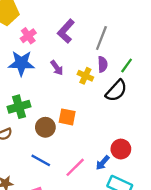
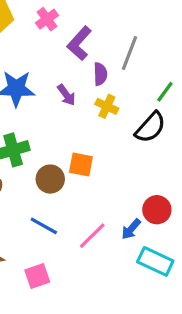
pink cross: (28, 36) -> (47, 19), moved
purple semicircle: (103, 64) -> (100, 74), moved

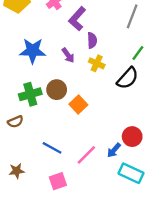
gray line: (129, 53) -> (132, 16), moved
orange square: (81, 164) -> (78, 105), turned 36
brown circle: (50, 179) -> (57, 90), moved
pink square: (37, 276) -> (58, 181), moved

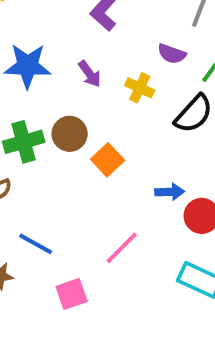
purple semicircle: (92, 40) -> (172, 54), moved, turned 112
blue line: (52, 148) -> (36, 244), moved
blue arrow: (114, 150) -> (170, 192), moved, turned -133

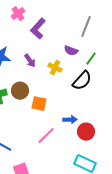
orange square: (108, 160) -> (39, 104), turned -35
pink line: (122, 248) -> (46, 136), moved

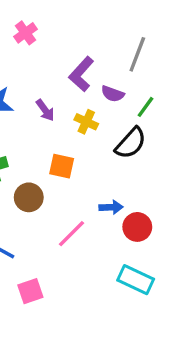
purple L-shape: (38, 29) -> (81, 74), moved
brown circle: (20, 91) -> (29, 197), moved
orange square: (39, 104) -> (62, 166), moved

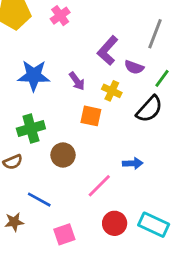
orange square: (62, 166) -> (91, 116), moved
red circle: (137, 227) -> (115, 223), moved

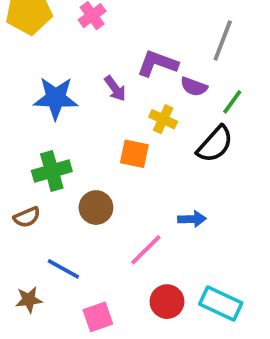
purple L-shape: (108, 50) -> (157, 64), turned 68
purple arrow: (77, 81) -> (115, 88), moved

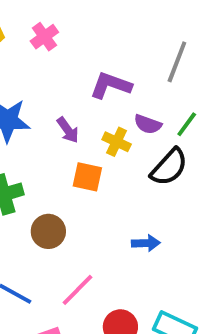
purple semicircle: (194, 87) -> (148, 124), moved
purple arrow: (115, 88) -> (68, 130), moved
pink line: (146, 250) -> (78, 290), moved

